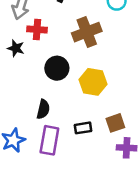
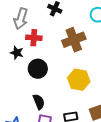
black circle: (57, 68) -> (38, 69), moved
black semicircle: (43, 109) -> (39, 102), turned -35

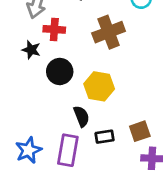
yellow hexagon: (79, 80) -> (99, 86), moved
black semicircle: (39, 102) -> (81, 116), moved

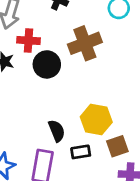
black circle: (60, 71) -> (47, 64), moved
yellow hexagon: (99, 86) -> (96, 119), moved

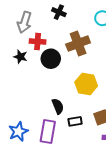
yellow hexagon: (96, 119) -> (86, 84), moved

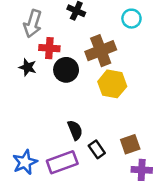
yellow hexagon: (86, 84) -> (112, 84), moved
black rectangle: (75, 121) -> (97, 149), turned 64
purple rectangle: (48, 132) -> (62, 162), turned 60

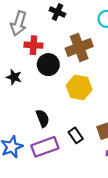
black star: (28, 67) -> (14, 77), moved
yellow hexagon: (112, 84) -> (79, 87), moved
black semicircle: (75, 130) -> (43, 118), moved

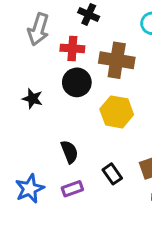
red cross: (33, 45) -> (72, 48), moved
brown cross: (79, 47) -> (117, 60), turned 30
purple rectangle: (45, 147) -> (72, 189), size x0.6

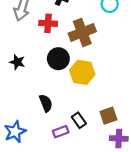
brown cross: (117, 60) -> (82, 32), turned -30
black circle: (77, 82) -> (58, 59), moved
purple rectangle: (72, 189) -> (61, 132), moved

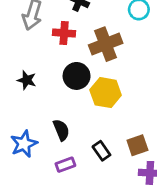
blue star: (15, 132) -> (24, 144), moved
purple rectangle: (61, 132) -> (65, 165), moved

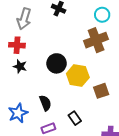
red cross: (64, 33) -> (17, 45), moved
brown cross: (106, 44) -> (96, 40), moved
brown square: (137, 145) -> (101, 91), moved

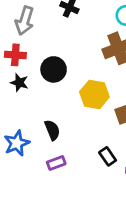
black circle: (57, 63) -> (54, 69), moved
black rectangle: (75, 118) -> (108, 156), moved

